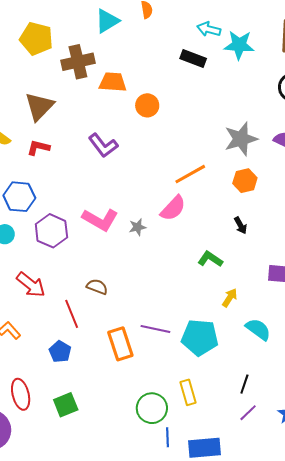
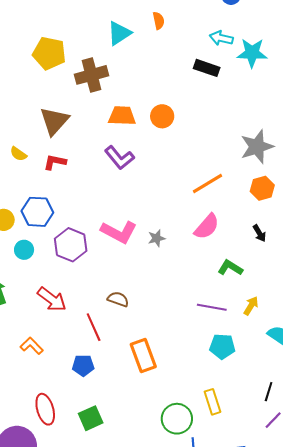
orange trapezoid: (113, 82) -> (122, 116), moved
pink semicircle: (173, 208) -> (207, 227), moved
purple line: (155, 329) -> (212, 307), moved
cyan pentagon: (200, 337) -> (222, 346), size x0.7
blue pentagon: (60, 352) -> (83, 365), turned -30

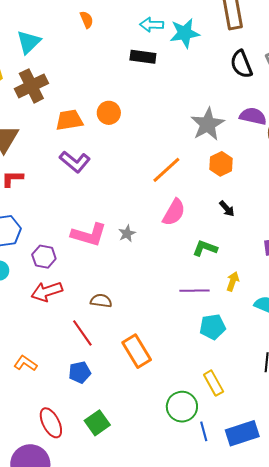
cyan triangle: (119, 33) -> (29, 42), moved
purple hexagon: (71, 245) -> (44, 257), size x0.7
red arrow: (52, 299) -> (47, 292), moved, turned 136

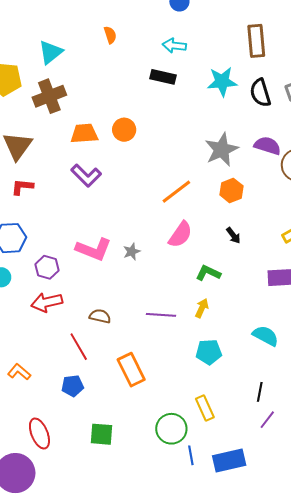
cyan star: (185, 33) -> (222, 82), moved
yellow arrow: (233, 281) -> (202, 308), moved
purple line: (194, 291) -> (161, 315), moved
green square: (97, 423) -> (102, 434), moved, turned 35

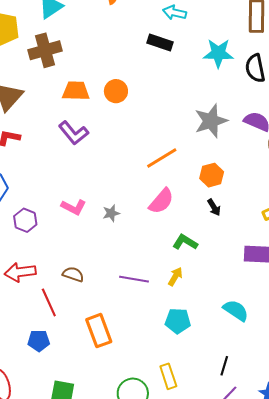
orange hexagon: (231, 190) -> (212, 175), moved
pink L-shape: (94, 249) -> (74, 207), size x0.7
red arrow: (47, 302) -> (20, 272), moved

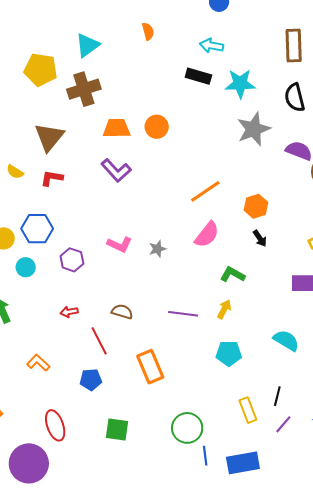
cyan star: (218, 53) -> (240, 84), moved
gray star: (211, 121) -> (254, 129), moved
red arrow: (20, 272) -> (69, 312), size x0.6
yellow rectangle: (168, 376) -> (248, 410), moved

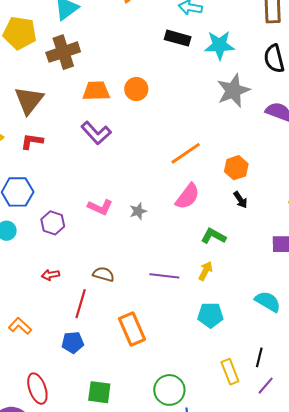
red line: (99, 341) -> (81, 304), turned 44

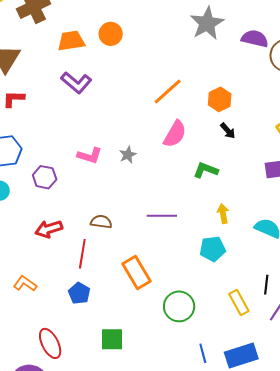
yellow arrow: (206, 271) -> (223, 214), moved, turned -30
red arrow: (50, 275) -> (49, 229), size x1.5
blue pentagon: (73, 342) -> (79, 293), turned -30
green circle: (169, 390) -> (179, 306), moved

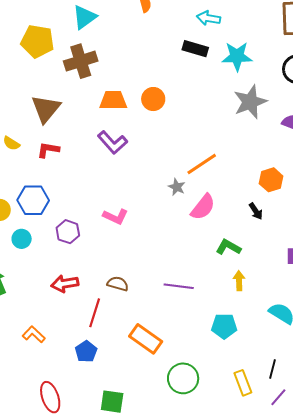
orange hexagon: (220, 99) -> (271, 180), moved
gray star: (128, 155) -> (177, 187), moved, turned -30
yellow arrow: (223, 214) -> (239, 281), moved
orange rectangle: (136, 273) -> (146, 339), turned -32

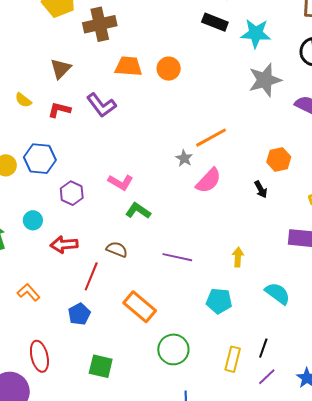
brown triangle: (46, 109) -> (61, 69), size x0.7
purple L-shape: (112, 142) -> (101, 105), moved
cyan circle: (22, 239) -> (33, 220), moved
green L-shape: (228, 247) -> (138, 211), moved
yellow rectangle: (243, 383) -> (233, 359), turned 30

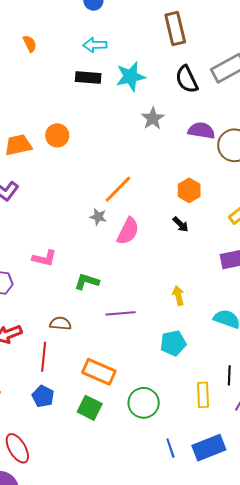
gray star: (265, 80) -> (153, 118), size x0.7
green L-shape: (138, 211) -> (87, 282), moved
green square: (101, 366) -> (90, 408), moved, turned 30

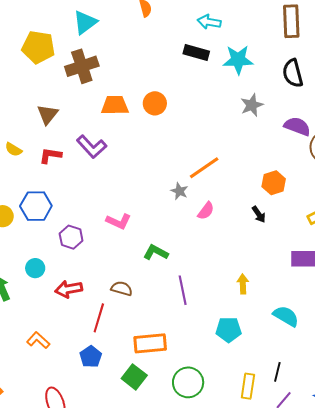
pink semicircle: (128, 231) -> (206, 211), size x0.7
purple line: (120, 313) -> (183, 290), turned 72
orange rectangle: (99, 372) -> (150, 343), turned -40

